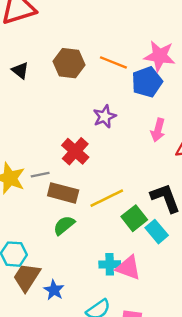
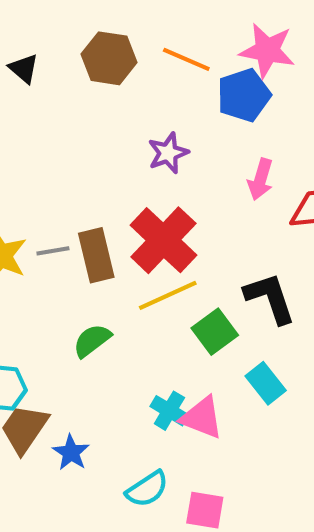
red cross: (75, 151) -> (163, 240), moved, size x1.4
brown rectangle: (63, 193) -> (96, 255), moved, turned 60
cyan rectangle: (157, 232) -> (266, 383), moved
cyan cross: (110, 264) -> (169, 411), turned 30

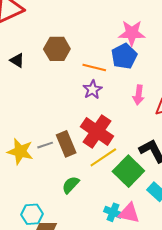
orange line: (186, 59) -> (94, 67), moved
green square: (215, 332) -> (128, 171), size x1.4

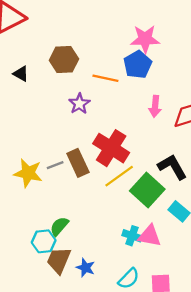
purple star: (92, 90) -> (79, 104), moved
green semicircle: (71, 185) -> (59, 226), moved

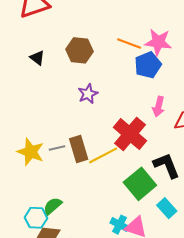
orange line: (105, 78) -> (129, 44), moved
red cross: (111, 148) -> (130, 134), moved
yellow line: (119, 176) -> (103, 155), moved

